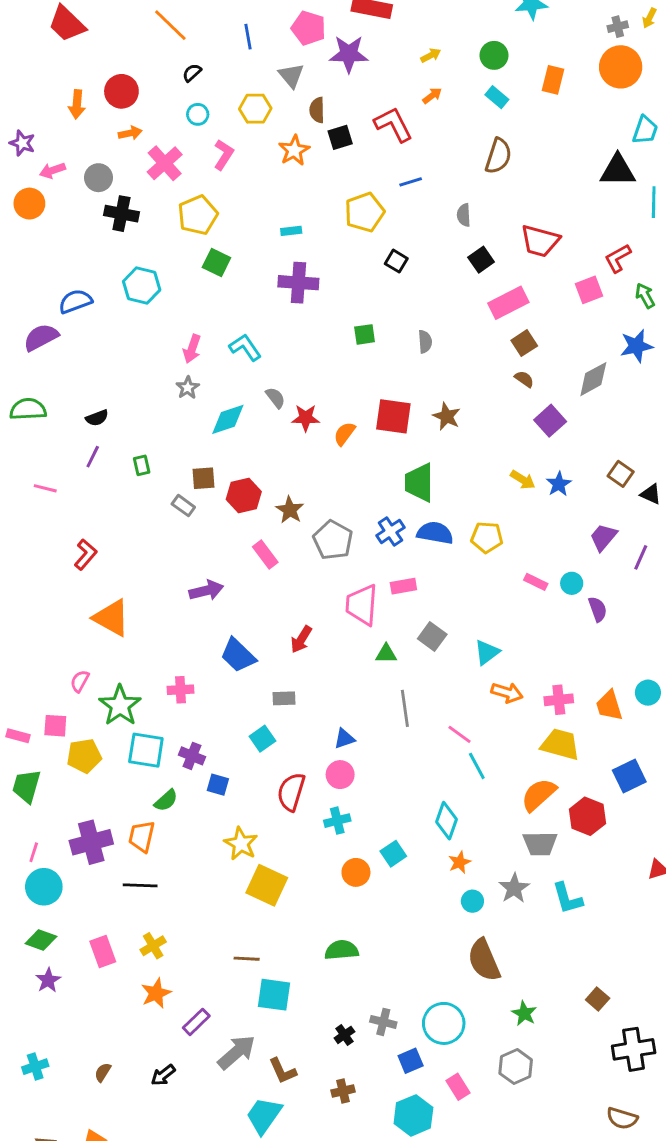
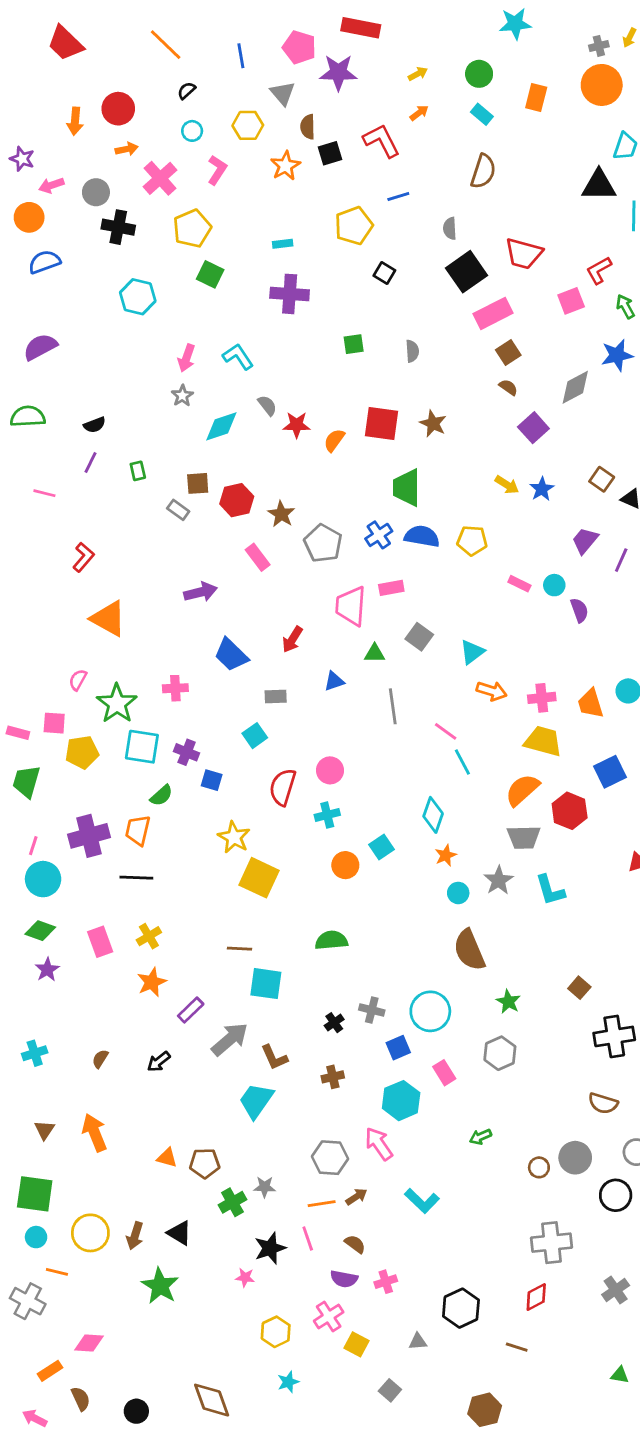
black square: (481, 260) -> (467, 272), size x1.6
blue semicircle: (75, 301) -> (44, 262), moved
blue triangle: (344, 739) -> (334, 681), moved

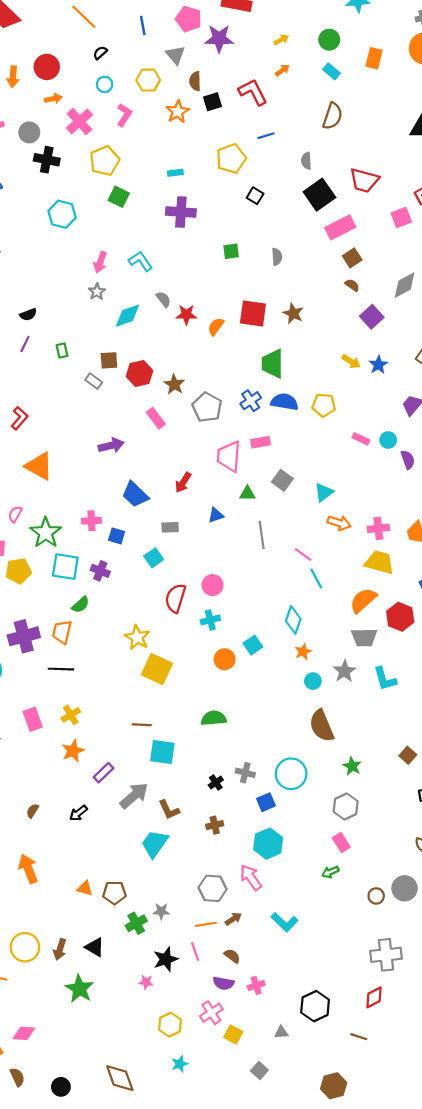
blue square: (212, 780) -> (117, 536), moved
pink rectangle: (444, 1073) -> (341, 843), moved

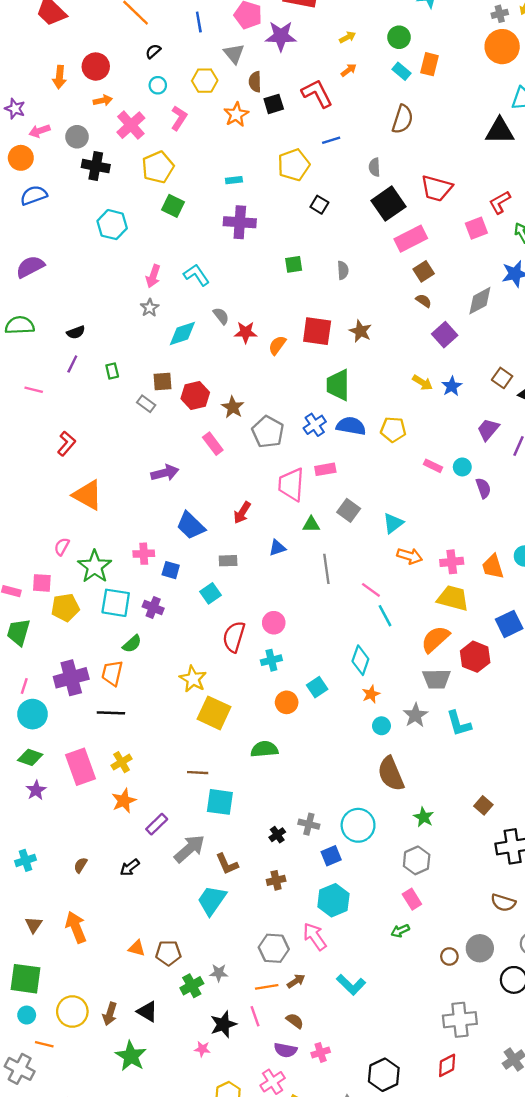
orange rectangle: (374, 58) -> (429, 64), moved
green semicircle: (214, 718) -> (264, 749), moved
pink rectangle: (33, 719) -> (81, 767), size x1.4

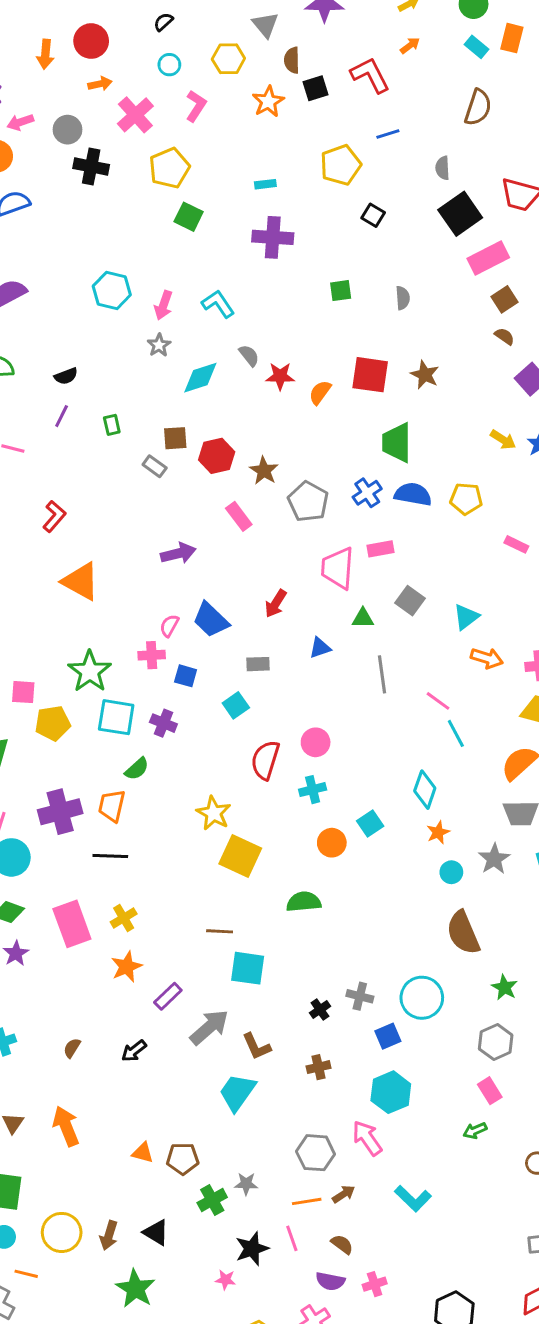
cyan hexagon: (112, 225) -> (112, 291), moved
pink semicircle: (62, 547) -> (169, 626), moved

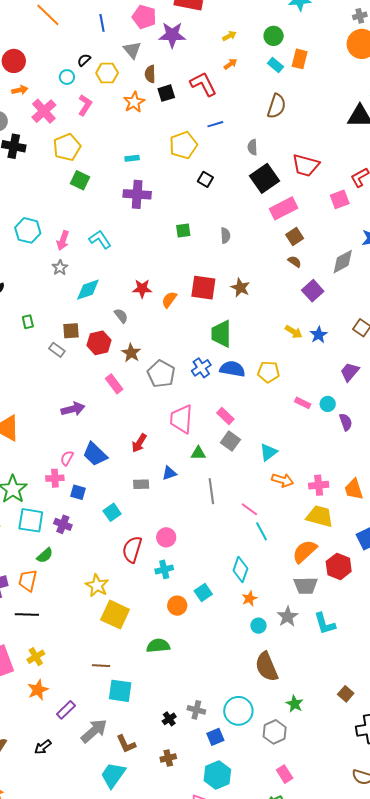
black semicircle: (163, 22) -> (84, 60), moved
gray semicircle: (249, 355) -> (121, 316), moved
pink rectangle: (380, 549) -> (225, 416), moved, turned 54
gray rectangle: (258, 664) -> (141, 484), moved
gray hexagon: (496, 1042) -> (275, 732), moved

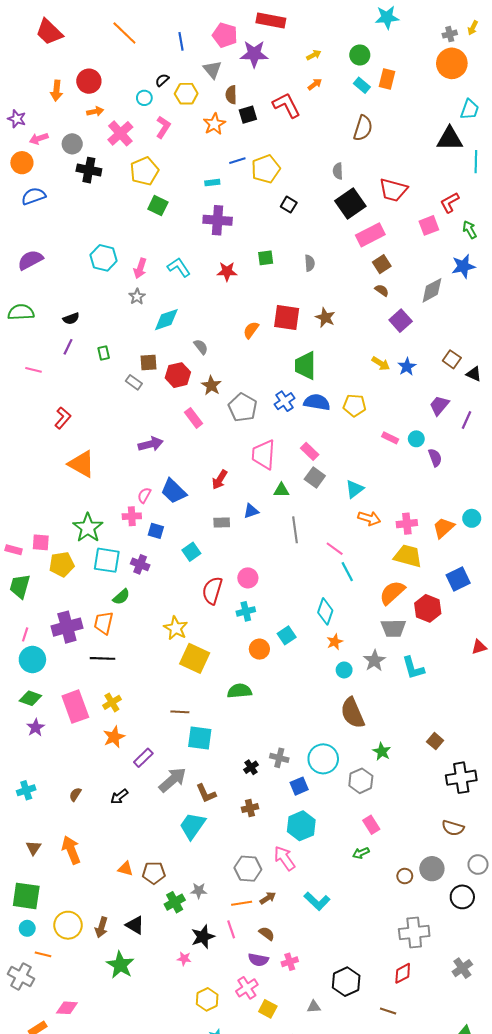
blue line: (215, 124) -> (237, 161), moved
red star: (142, 289) -> (227, 271), moved
orange trapezoid: (354, 489) -> (443, 528), turned 65

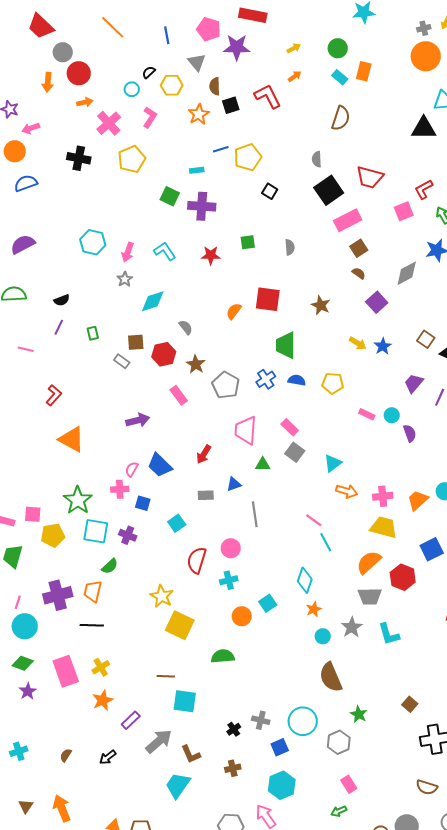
gray circle: (72, 144) -> (63, 52), moved
green square: (158, 206) -> (170, 196), moved
brown star: (325, 318) -> (321, 305), moved
blue semicircle: (317, 402) -> (297, 380), size x0.7
gray line: (295, 530) -> (255, 514), moved

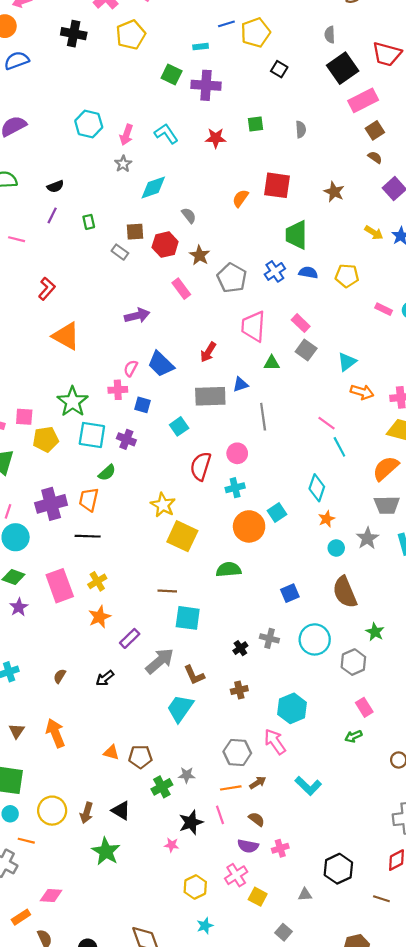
gray rectangle: (206, 495) -> (210, 396), size x1.8
orange circle: (242, 616) -> (249, 526), size x1.5
blue square: (280, 747) -> (290, 593), moved

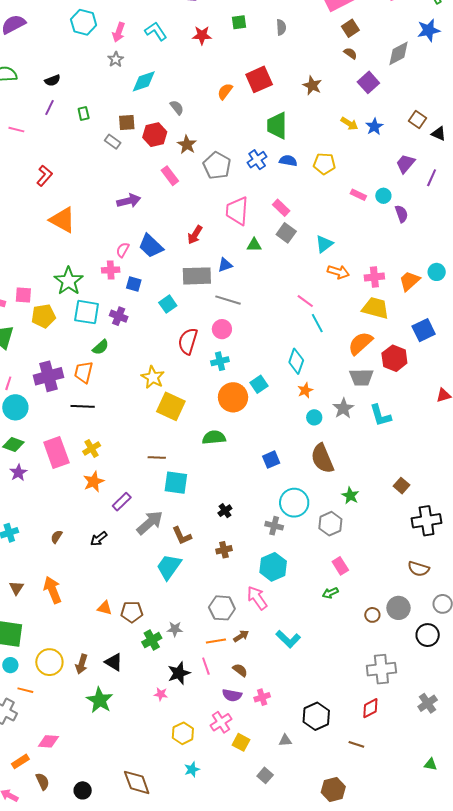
red square: (277, 185) -> (259, 79), turned -32
gray line: (263, 417) -> (228, 300), moved, turned -65
gray cross: (269, 638) -> (274, 526), moved

